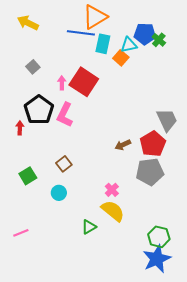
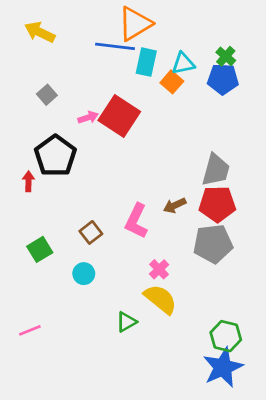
blue pentagon: (145, 34) -> (223, 79), moved
pink arrow: (62, 83) -> (88, 117), turned 72
pink L-shape: (65, 115) -> (136, 221), moved
gray trapezoid: (167, 120) -> (216, 170), moved, turned 40
red pentagon: (153, 144) -> (217, 204), turned 30

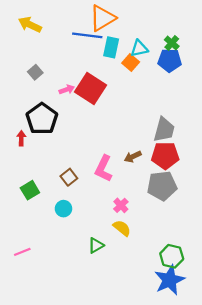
yellow semicircle: (160, 299) -> (122, 228), size x0.7

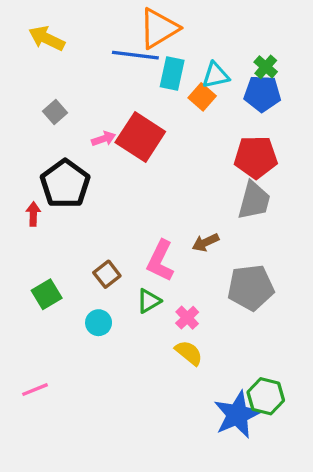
red pentagon: (165, 156) -> (256, 157), moved
green triangle: (96, 245) -> (149, 301), moved
blue star: (170, 280) -> (237, 415), moved

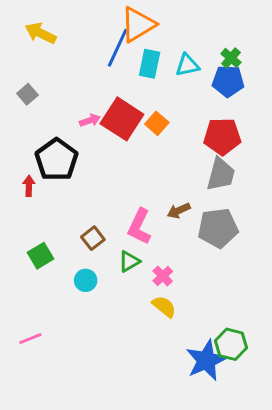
blue line: (135, 55) -> (118, 48), turned -72
orange square: (202, 97) -> (157, 123), moved
gray square: (55, 112) -> (27, 94), moved
gray pentagon: (251, 288) -> (218, 228), moved

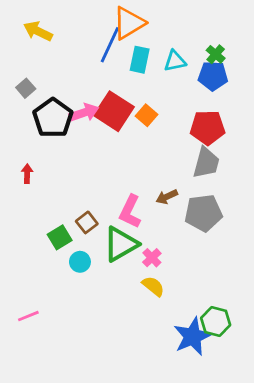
pink arrow: (90, 120) -> (84, 113), size x1.5
black pentagon: (57, 160) -> (53, 118), moved
green square: (41, 256) -> (60, 237), moved
green triangle: (129, 261) -> (121, 244), size x1.8

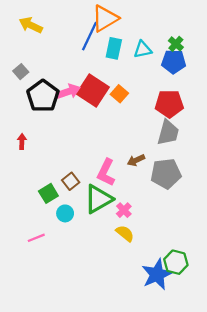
pink line: (28, 316) -> (36, 238), moved

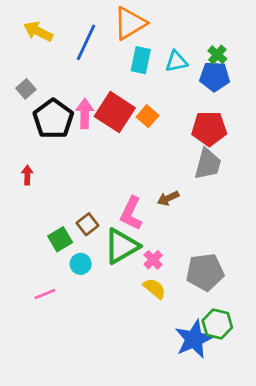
blue line: (89, 36) -> (86, 42), moved
pink arrow: (68, 92) -> (85, 113), turned -70
gray pentagon: (166, 174) -> (205, 272), moved

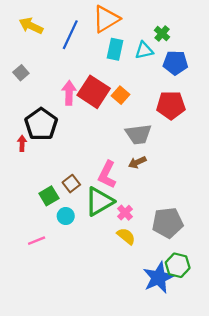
green cross: (217, 55) -> (162, 34), moved
black pentagon: (53, 119) -> (41, 124), moved
gray trapezoid: (208, 164) -> (138, 134), moved, turned 68

